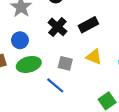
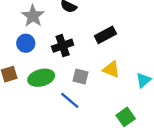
black cross: (57, 27) -> (63, 46), moved, turned 30
blue circle: (20, 40) -> (26, 43), moved

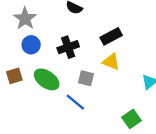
gray star: (33, 16) -> (25, 19), moved
yellow triangle: (111, 69) -> (111, 62), moved
green ellipse: (41, 78) -> (47, 79), turned 50

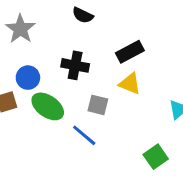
blue circle: (31, 45) -> (28, 78), moved
black cross: (68, 47) -> (75, 65), turned 30

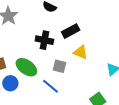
black rectangle: (130, 52) -> (71, 31), moved
blue circle: (28, 78) -> (10, 83), moved

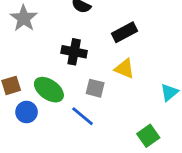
black rectangle: (71, 31) -> (124, 32), moved

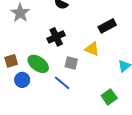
black rectangle: (124, 32) -> (107, 26), moved
black cross: (74, 52) -> (56, 37), turned -36

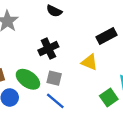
gray square: (71, 63) -> (54, 78), moved
green square: (109, 97) -> (109, 97), moved

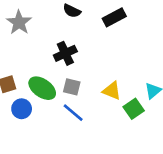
black rectangle: (107, 36) -> (114, 17), moved
yellow triangle: (89, 62) -> (112, 91), moved

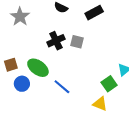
gray square: (72, 87) -> (77, 42), moved
yellow triangle: (112, 91) -> (100, 104), moved

